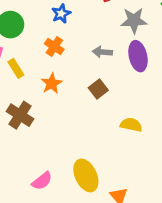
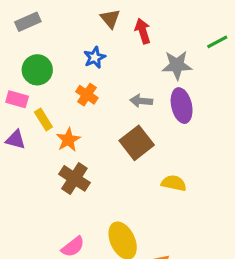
orange star: (52, 84) -> (68, 140), moved
brown square: (98, 89) -> (137, 143), size x1.5
brown cross: (20, 115) -> (74, 178), moved

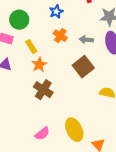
orange cross: (87, 95) -> (60, 36), moved
yellow rectangle: (43, 119) -> (31, 47), moved

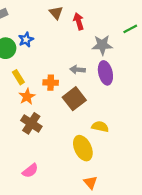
blue star: (56, 12) -> (26, 40), moved
orange cross: (60, 36) -> (51, 83), moved, turned -32
yellow ellipse: (74, 130) -> (83, 148), moved

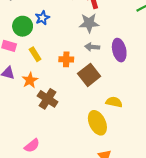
gray star: (102, 45) -> (89, 23), moved
orange star: (27, 97) -> (30, 80), moved
pink semicircle: (30, 171) -> (32, 146), moved

